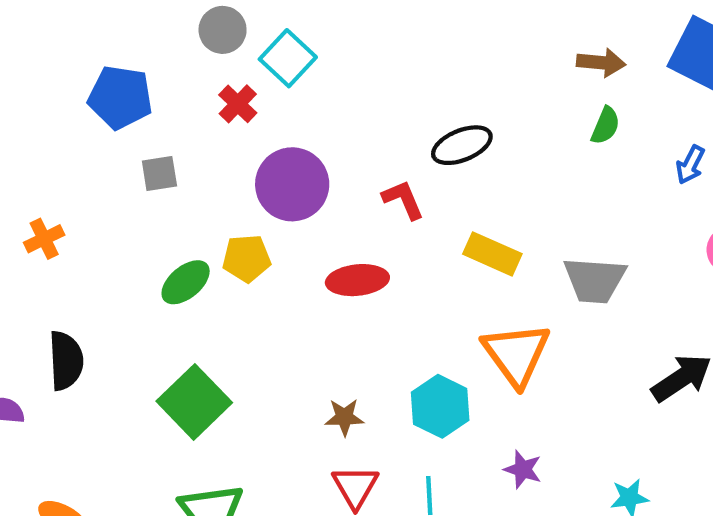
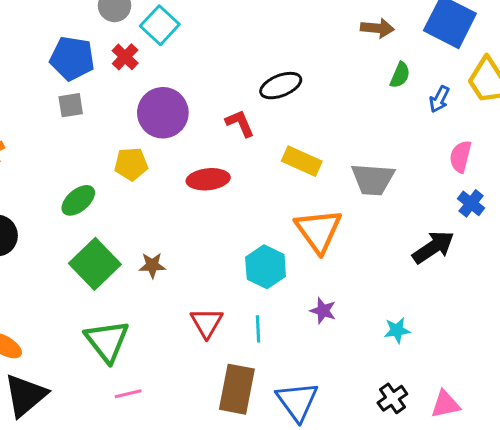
blue pentagon: (120, 97) -> (72, 58), moved
green semicircle: (605, 126) -> (400, 75), moved
green ellipse: (186, 282) -> (78, 200), moved
brown star: (344, 417) -> (152, 265), moved

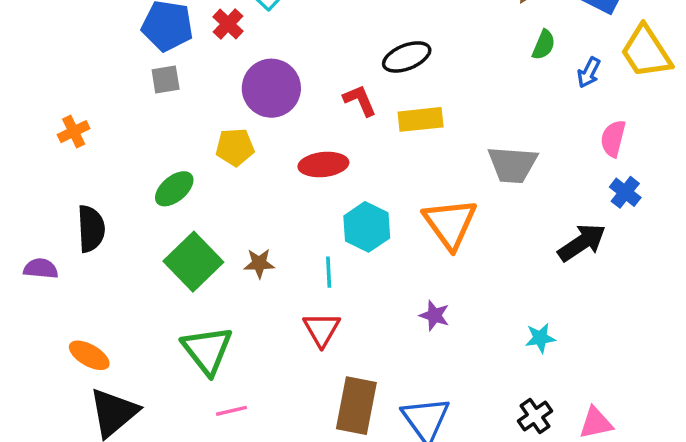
yellow rectangle: (302, 161) -> (421, 119), moved, turned -30
cyan hexagon: (266, 267) -> (367, 227), moved
purple star: (323, 311) -> (434, 315), moved
cyan line: (258, 329) -> (329, 272), moved

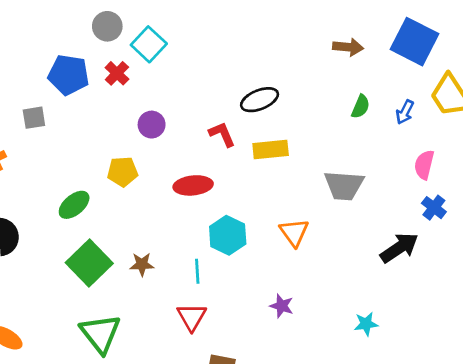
green semicircle: (544, 45) -> (361, 107), moved
gray square: (166, 80) -> (34, 118), moved
purple circle: (271, 88) -> (152, 125), size x0.6
orange triangle: (450, 223) -> (294, 232), size x0.7

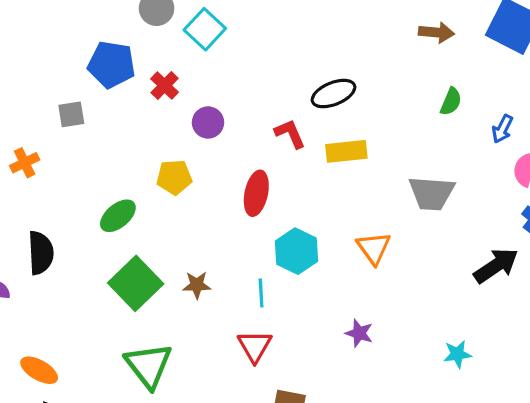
red cross: (117, 73) -> (165, 85), moved
blue arrow: (405, 112) -> (502, 129), moved
red ellipse: (193, 185) -> (256, 193), turned -72

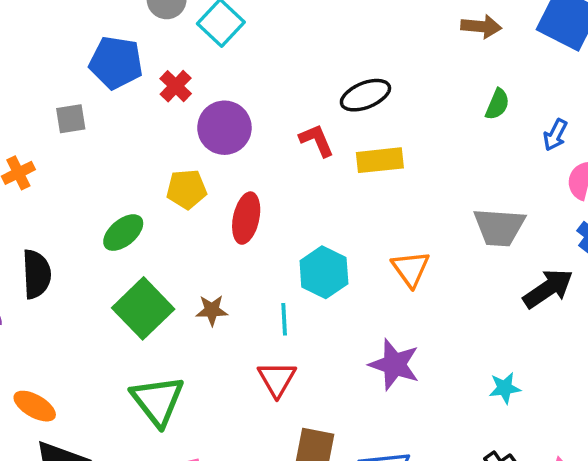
purple circle: (208, 122) -> (224, 128), size x1.5
red ellipse: (256, 193) -> (246, 218), moved
gray trapezoid: (432, 193) -> (499, 227), moved
purple star: (359, 333) -> (394, 364), size x1.6

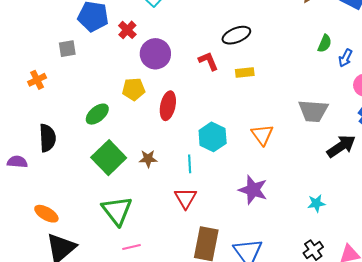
green semicircle: (497, 104) -> (325, 43), moved
yellow rectangle: (380, 160) -> (245, 73), size x0.7

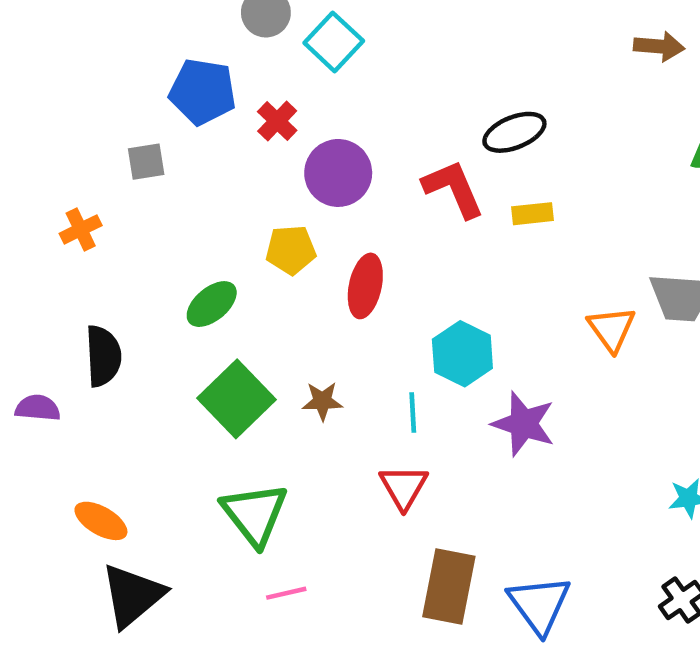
red L-shape: (208, 61) -> (453, 189), size x1.4
orange triangle: (262, 135) -> (612, 329), moved
purple star: (253, 190) -> (523, 424), moved

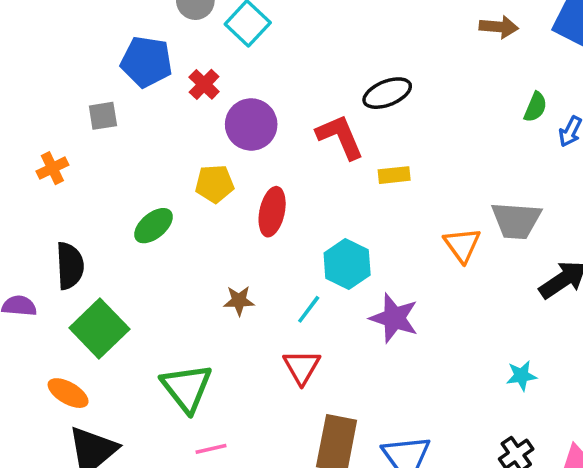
yellow rectangle: (532, 214) -> (394, 175), moved
green square: (237, 399) -> (99, 329), moved
cyan line: (413, 412) -> (309, 309), turned 40

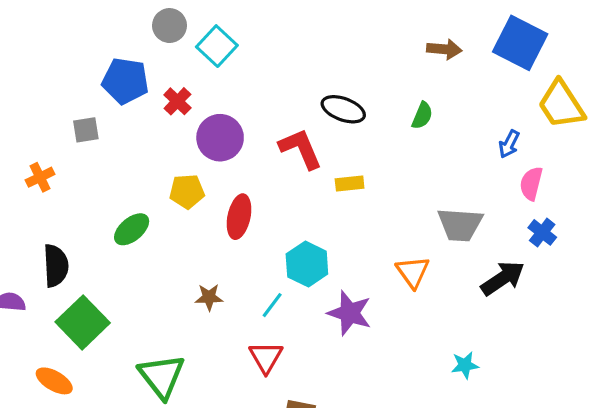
black ellipse: (387, 93) -> (343, 109), turned 42
green semicircle: (535, 107) -> (422, 116), moved
orange triangle: (462, 245) -> (413, 272), moved

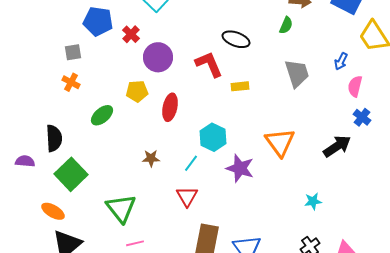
green semicircle: (422, 116) -> (286, 25), moved
orange cross: (40, 177) -> (71, 82), moved, turned -36
gray trapezoid: (460, 225) -> (297, 73), moved, turned -112
orange triangle: (413, 272) -> (280, 142), size x1.4

